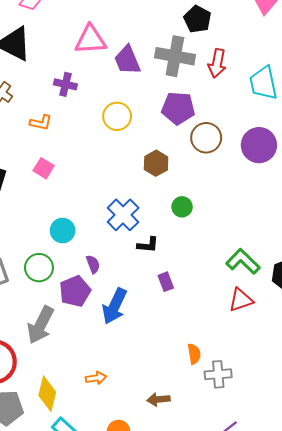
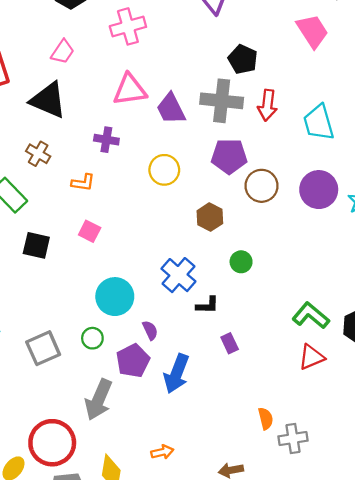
cyan circle: (63, 231) -> (115, 297), size x1.4
green circle: (39, 268) -> (92, 338), size x0.7

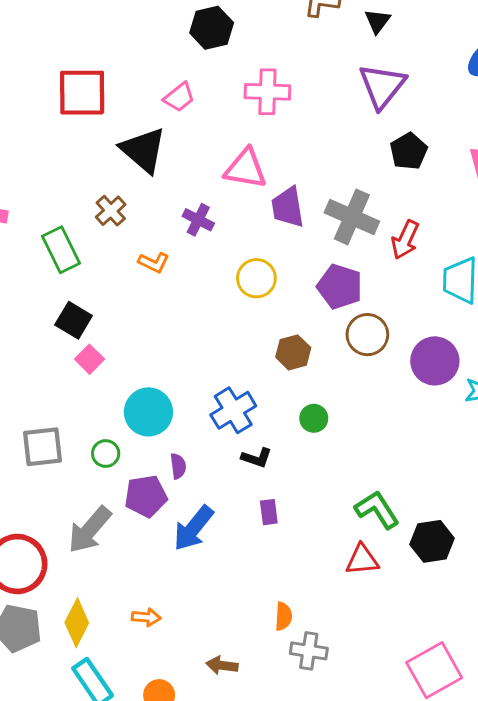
black pentagon: (243, 59) -> (409, 151), moved
pink square: (90, 231) -> (89, 359), moved

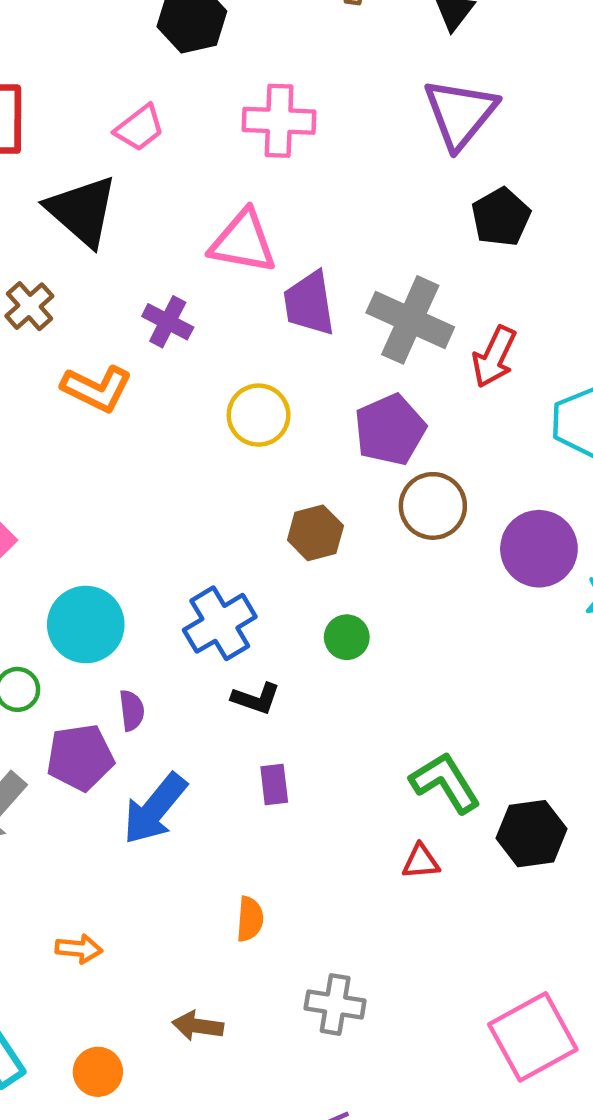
orange L-shape: (154, 263) -> (97, 389), size x1.4
purple pentagon: (340, 287) -> (390, 430), turned 30
red triangle: (362, 560) -> (421, 862), size x0.7
orange semicircle: (283, 616) -> (250, 919), moved

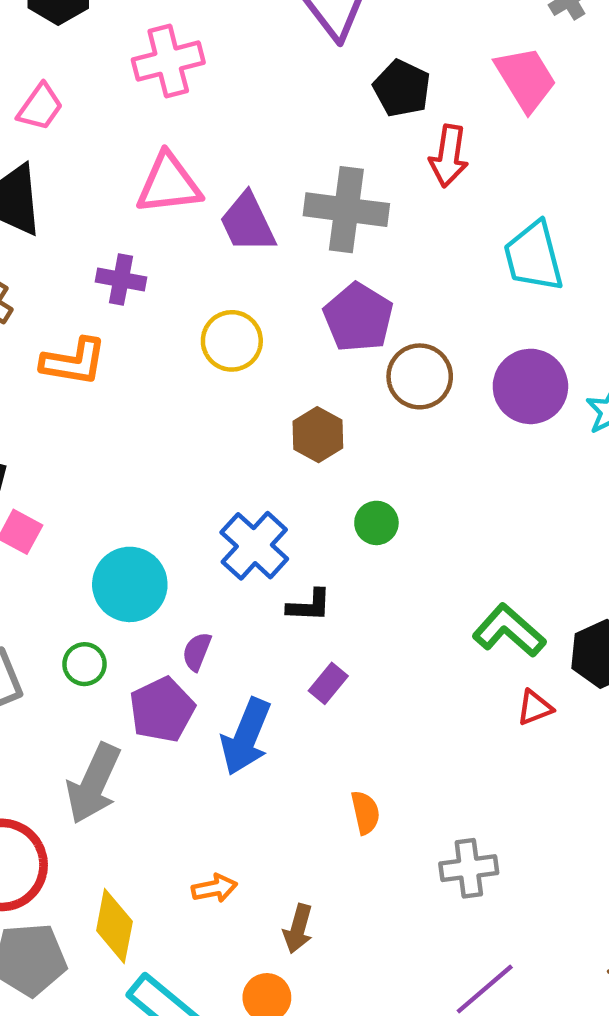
red arrow: (494, 357) -> (449, 156), moved
purple semicircle: (132, 710) -> (197, 652), turned -135
purple rectangle: (274, 785) -> (328, 683), moved, turned 63
red triangle: (421, 862) -> (535, 708), moved
brown arrow: (198, 1026) -> (298, 929), moved, turned -66

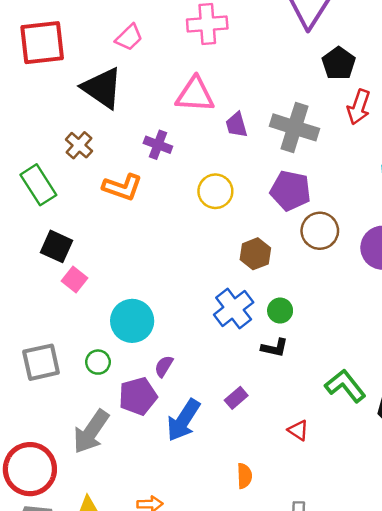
purple trapezoid: (248, 223) -> (236, 125), size x0.7
purple pentagon: (358, 318) -> (290, 191), turned -30
blue cross: (254, 546) -> (234, 308), moved
black L-shape: (309, 605) -> (275, 348), moved
red triangle: (535, 708) -> (298, 430), moved, turned 45

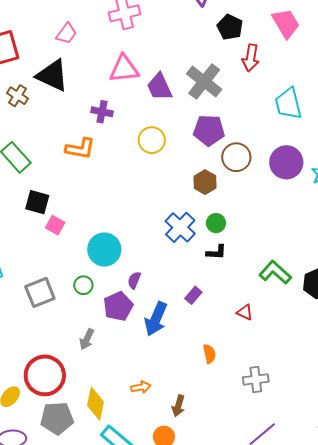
purple trapezoid: (236, 125) -> (159, 87), size x1.4
gray cross: (295, 127) -> (204, 81), turned 30
brown cross: (79, 145) -> (18, 96), moved
brown hexagon: (255, 254) -> (205, 182), moved
gray arrow: (91, 432) -> (87, 339), size x0.6

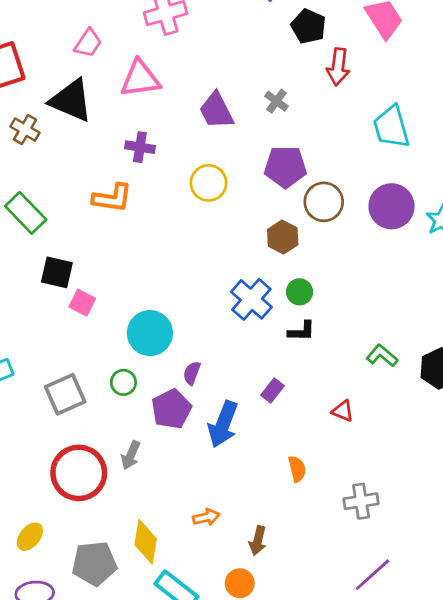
pink triangle: (124, 69) -> (140, 79), moved
gray cross: (204, 81) -> (276, 101), size x0.5
green L-shape: (275, 272) -> (382, 356), size x0.7
red circle: (45, 375) -> (79, 473), moved

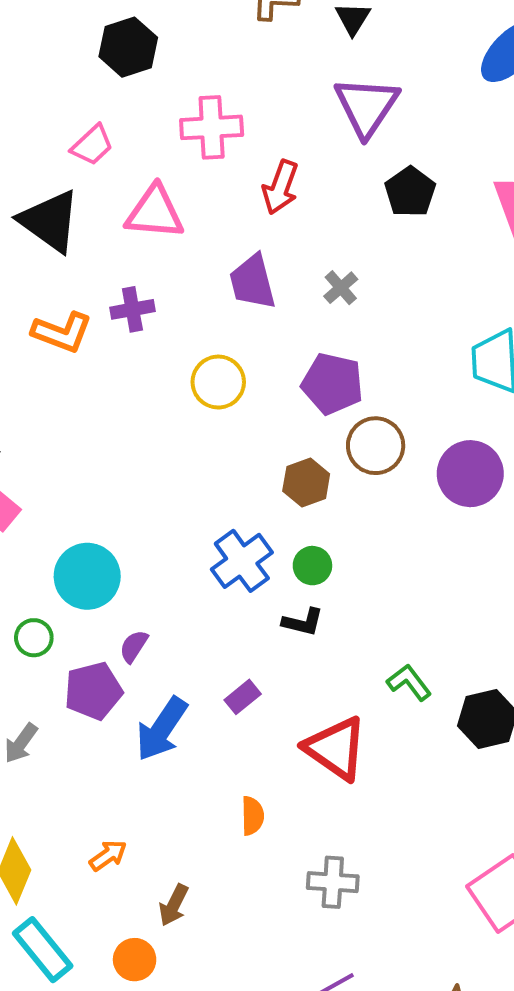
red arrow: (338, 67) -> (280, 187), moved
purple cross: (140, 147) -> (132, 309), turned -32
orange L-shape: (112, 198) -> (62, 332), moved
red triangle: (343, 411) -> (336, 748), size x2.0
orange arrow: (206, 517) -> (108, 855), turned -35

